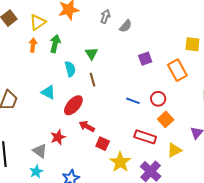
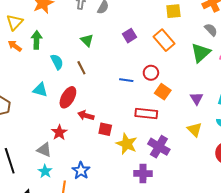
orange arrow: (33, 45) -> (15, 46), turned -48
green triangle: (91, 54) -> (87, 40), moved
yellow triangle: (174, 150) -> (195, 130), moved, turned -35

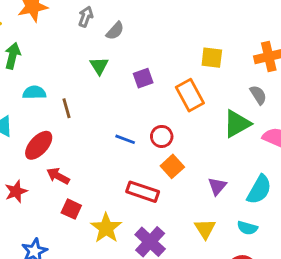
green triangle: (87, 40) -> (99, 66), moved
cyan semicircle: (57, 62) -> (34, 93), turned -77
red square: (105, 129) -> (71, 209), moved

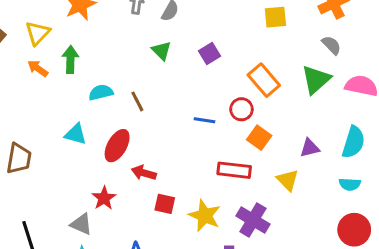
orange rectangle: (190, 95) -> (264, 80), moved
purple triangle: (217, 186) -> (310, 148), turned 48
yellow triangle: (205, 229) -> (288, 180), moved

